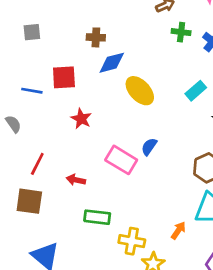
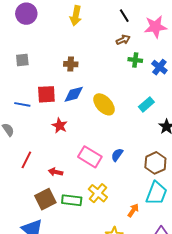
blue diamond: (112, 63) -> (74, 94), moved
blue semicircle: (149, 147) -> (117, 155), moved
brown square: (29, 201) -> (45, 199), moved, turned -35
yellow cross: (132, 241) -> (98, 193), moved, turned 30

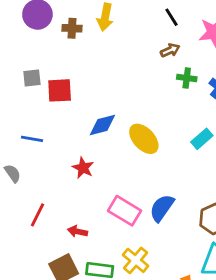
brown cross: (71, 64) -> (72, 28), moved
red square: (46, 94) -> (60, 90), moved
blue semicircle: (117, 155) -> (162, 208), size x1.5

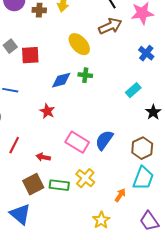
brown arrow: (170, 50) -> (110, 26), size x1.6
gray square: (32, 78) -> (10, 46), turned -32
green cross: (187, 78) -> (85, 75), moved
yellow ellipse: (144, 139) -> (79, 44), moved

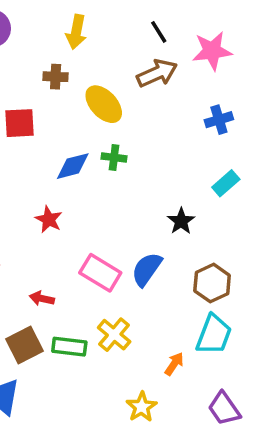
brown cross: (39, 10) -> (56, 77), moved
blue cross: (146, 53) -> (219, 120), turned 35
cyan rectangle: (133, 90) -> (226, 183), moved
black star: (153, 112) -> (181, 221), moved

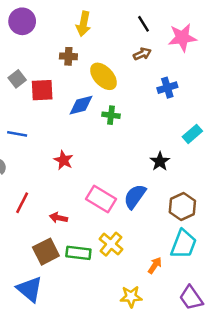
brown arrow: (157, 73) -> (142, 54), size x0.6
blue cross: (219, 120) -> (167, 88), moved
blue diamond: (73, 166) -> (81, 105), moved
yellow star: (142, 407) -> (131, 297), turned 30

